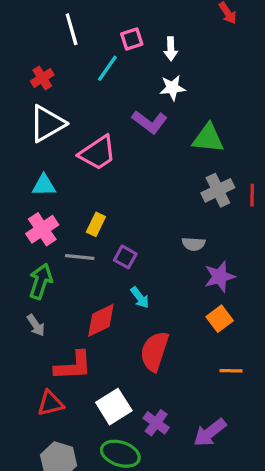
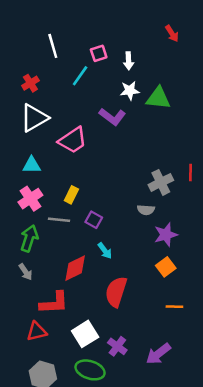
green triangle: (208, 138) -> (158, 98), moved
gray cross: (218, 190) -> (161, 182), moved

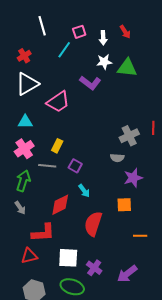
red arrow: (172, 34) -> (125, 32), moved
orange square: (166, 267) -> (124, 205), moved, turned 35
white square: (85, 334) -> (68, 258), turned 35

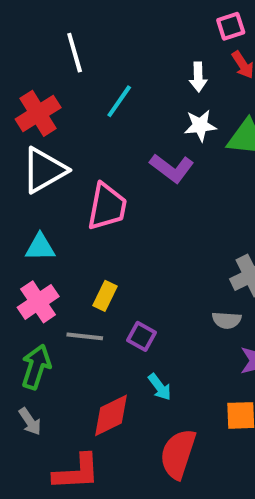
pink square: (79, 32) -> (231, 26), moved
red cross: (24, 56) -> (38, 113), size x1.5
pink trapezoid: (58, 102) -> (107, 207), turned -45

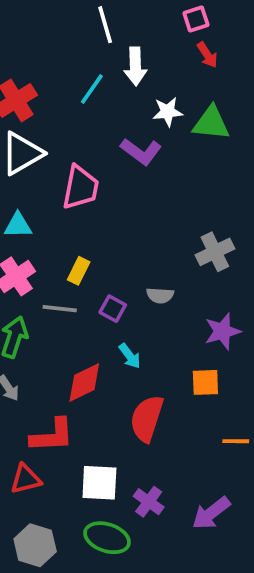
white line: (75, 53) -> (105, 25), moved
white arrow: (198, 77) -> (135, 66), moved, size x1.4
gray semicircle: (227, 320) -> (160, 295), moved

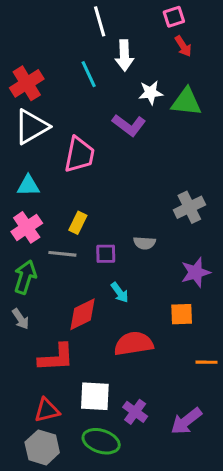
cyan line: (92, 89) -> (89, 74), turned -60
purple square: (113, 309) -> (106, 254), turned -30
red semicircle: (147, 418) -> (134, 344), turned 63
red triangle: (26, 479) -> (47, 410), moved

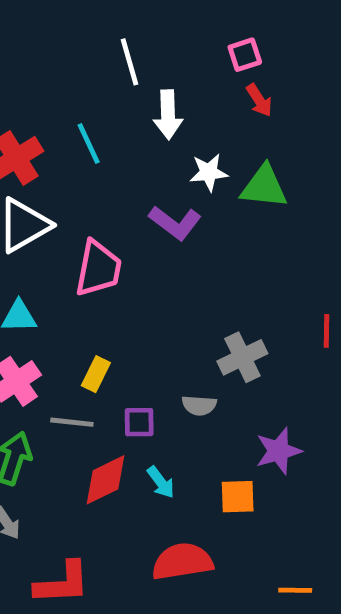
cyan line: (89, 74) -> (89, 144), moved
gray cross: (189, 207) -> (242, 357), moved
red diamond: (82, 314) -> (105, 480), moved
orange square: (182, 314) -> (238, 497), moved

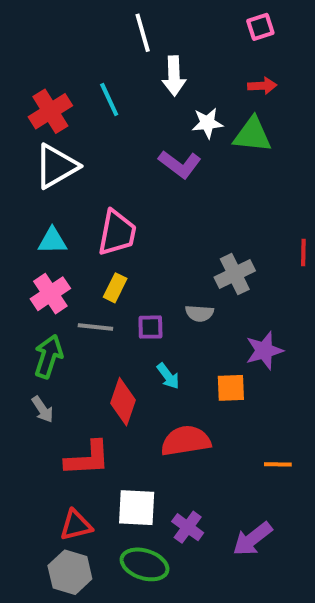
pink square: (245, 55) -> (260, 27), moved
red arrow: (259, 100) -> (262, 86), moved, turned -60
pink trapezoid: (98, 268) -> (117, 233), moved
red diamond: (105, 480) -> (123, 402), moved, turned -45

